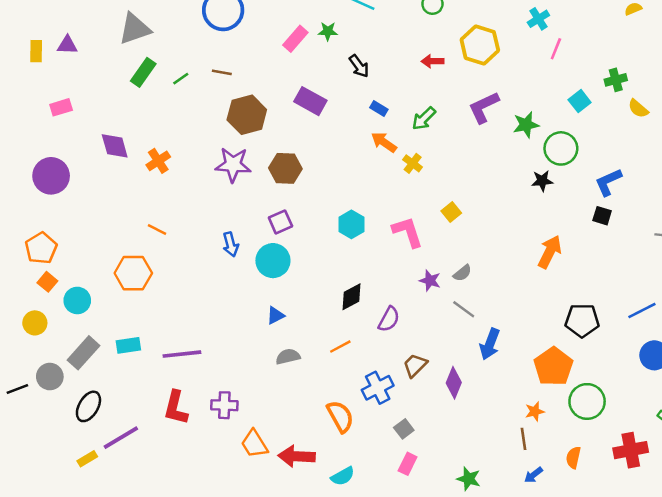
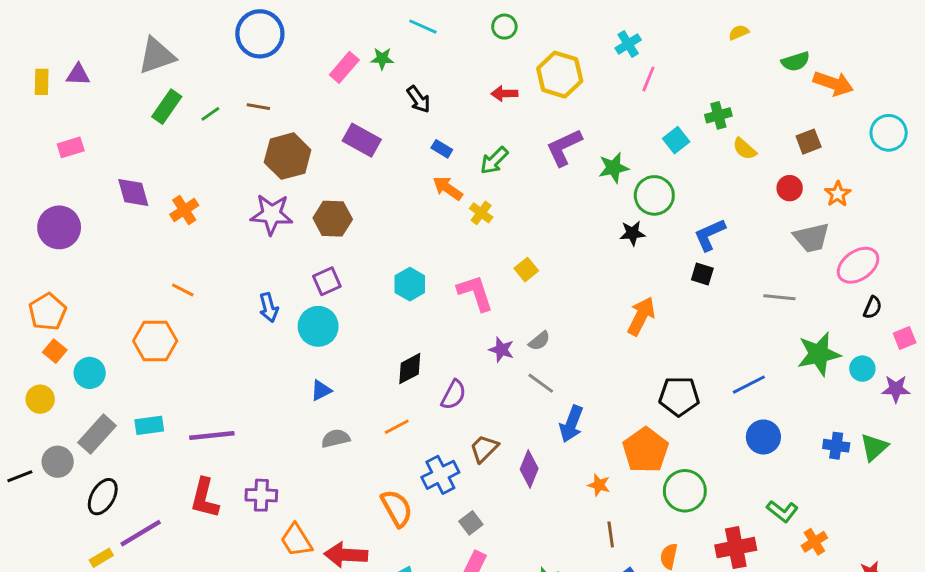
orange star: (535, 411) -> (599, 485), moved, turned 30

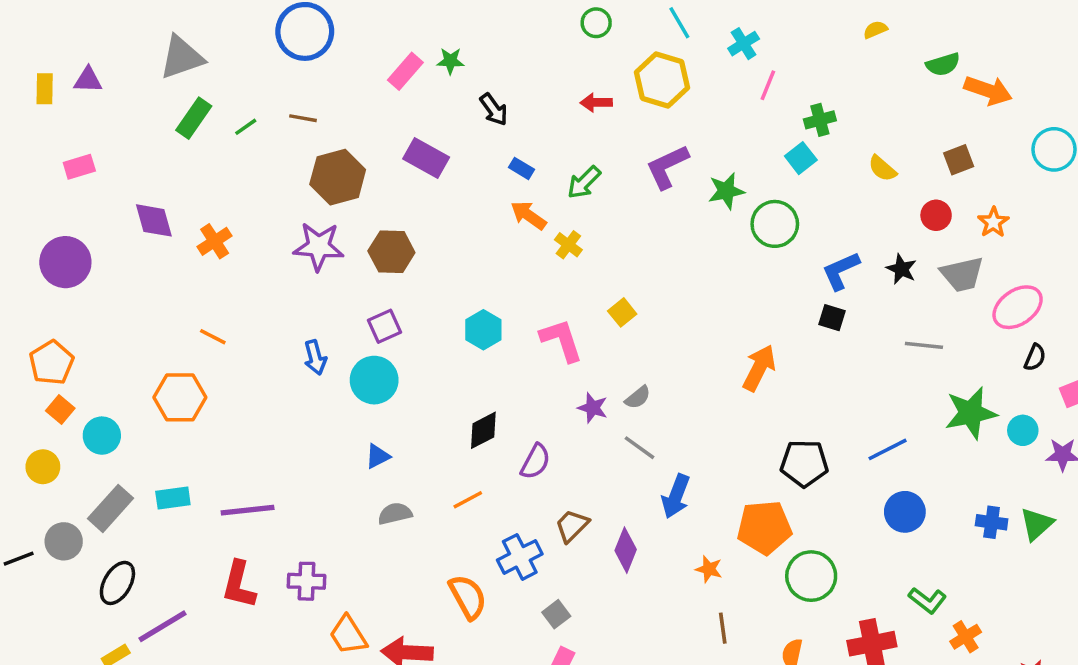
cyan line: (423, 27) -> (679, 23), moved, turned 36
green cross: (718, 115) -> (820, 120), moved
black star: (632, 233) -> (901, 269), moved, turned 30
orange pentagon: (646, 450) -> (764, 527), turned 30

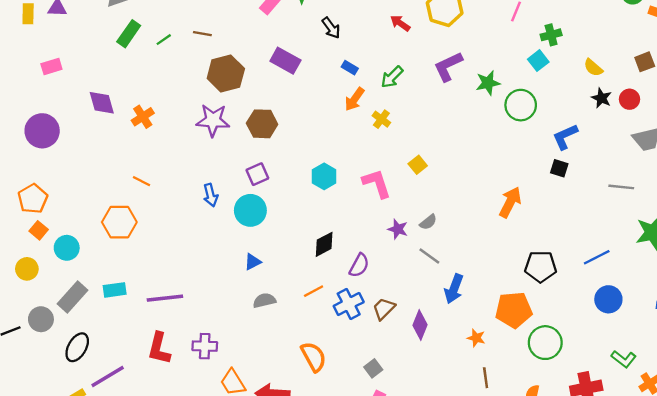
red arrow: (596, 103) -> (400, 23), turned 36
orange arrow: (528, 215) -> (355, 99), turned -90
black star: (901, 269) -> (601, 98), moved
blue cross: (520, 557) -> (349, 304), moved

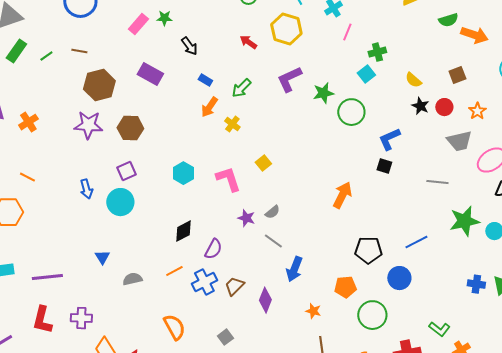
blue triangle: (253, 262) -> (102, 257), moved, turned -35
blue circle: (608, 299) -> (399, 278), moved
orange pentagon: (514, 310) -> (345, 287), size x0.7

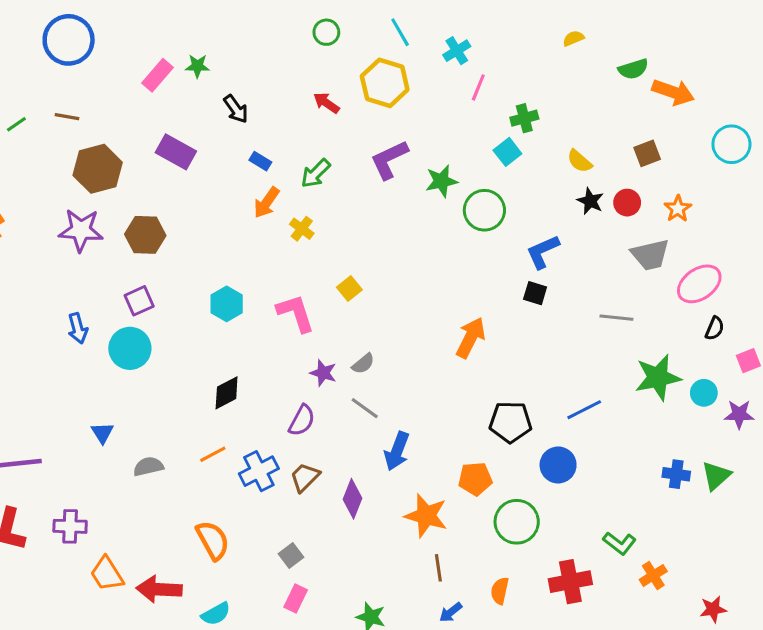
purple semicircle: (213, 249) -> (302, 420), moved
orange star: (313, 311) -> (426, 516), size x1.8

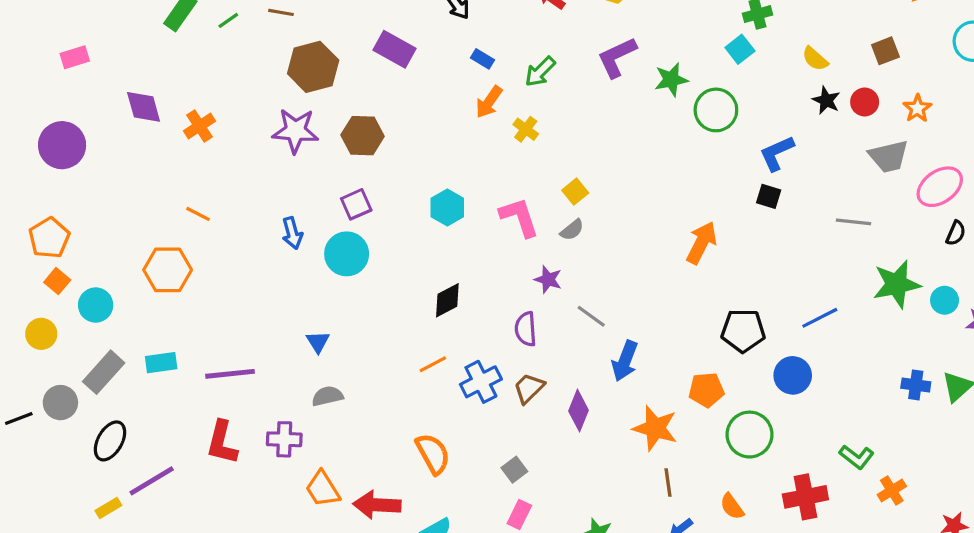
gray semicircle: (363, 364) -> (572, 230), moved
purple semicircle: (302, 420) -> (526, 329), turned 148
gray semicircle: (148, 467) -> (327, 396), moved
orange semicircle: (500, 591) -> (732, 506), turned -48

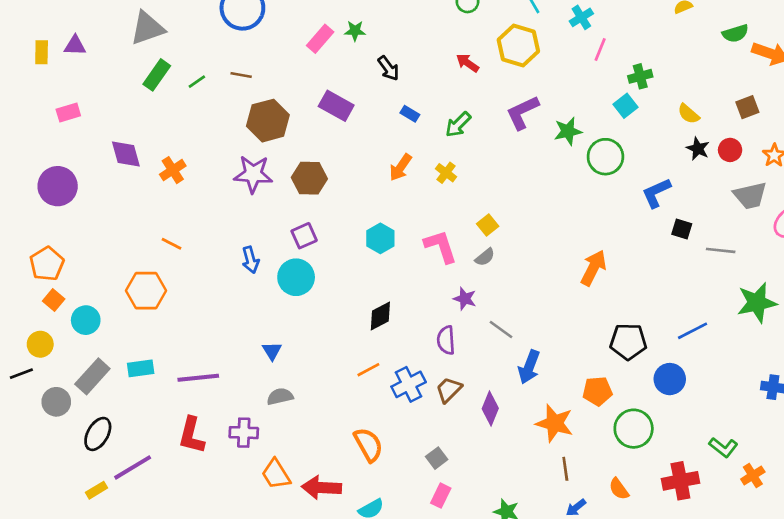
orange arrow: (489, 102) -> (401, 167), moved
black square: (769, 196) -> (682, 229), moved
black line: (19, 419) -> (21, 374), moved

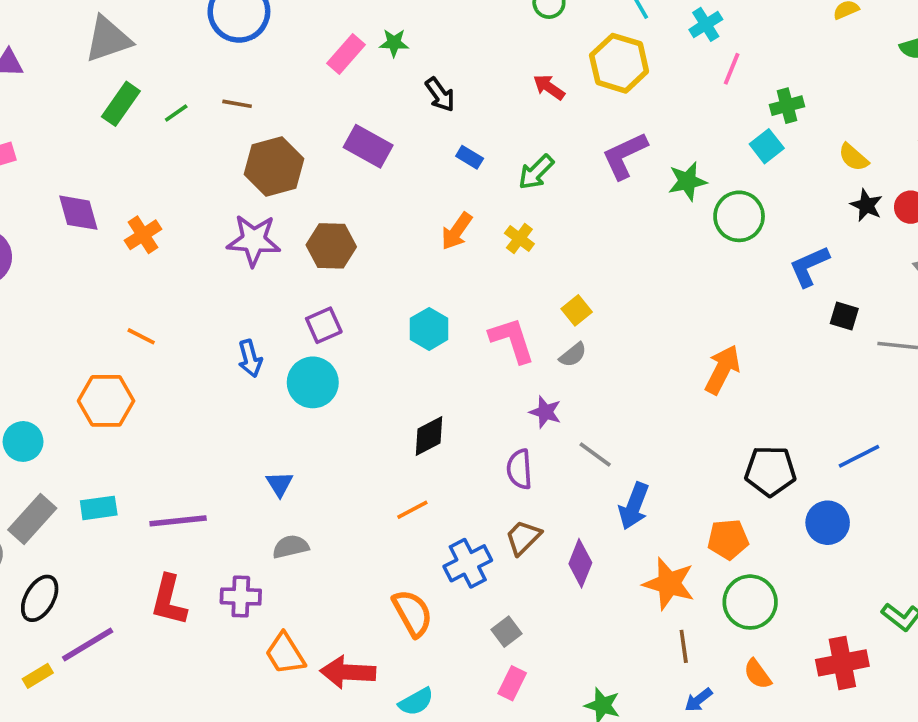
blue cross: (409, 384) -> (468, 563), moved
green circle: (634, 429) -> (750, 602), moved

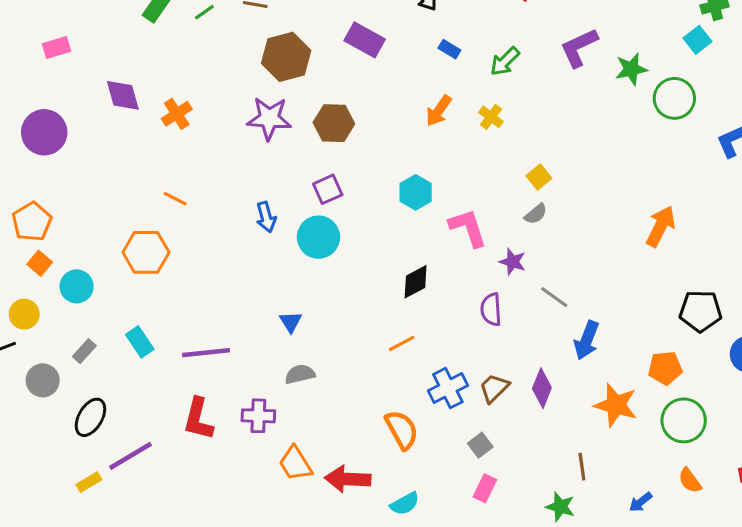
pink L-shape: (512, 340) -> (468, 228), moved
cyan rectangle: (99, 508) -> (140, 342), turned 64
gray rectangle: (32, 519) -> (84, 351), size x0.6
brown trapezoid: (523, 537) -> (494, 388), moved
brown line: (684, 646) -> (582, 467), moved

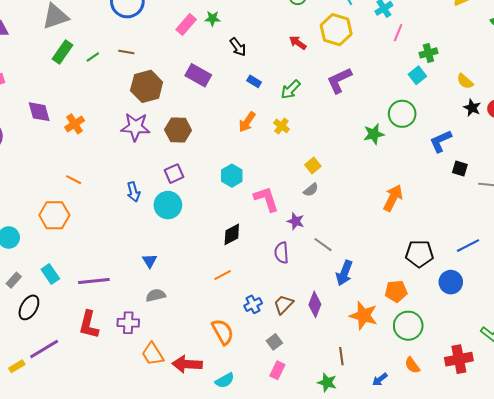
green star: (631, 69) -> (374, 134), moved
blue cross: (448, 388) -> (253, 304), size x0.7
black ellipse: (90, 417) -> (29, 307), moved

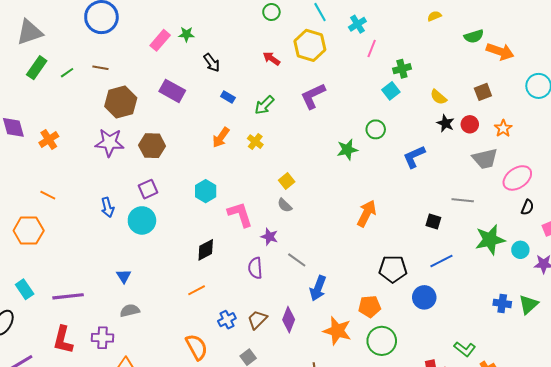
green circle: (402, 114) -> (376, 129), size x0.7
black square: (460, 169) -> (433, 221), moved
gray semicircle: (311, 190) -> (285, 205), turned 84

